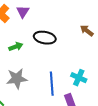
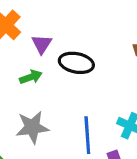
purple triangle: (23, 12) -> (42, 44), moved

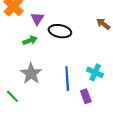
gray star: (32, 127) -> (31, 73), turned -30

